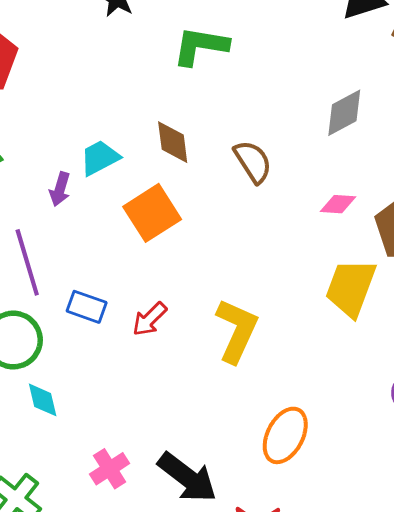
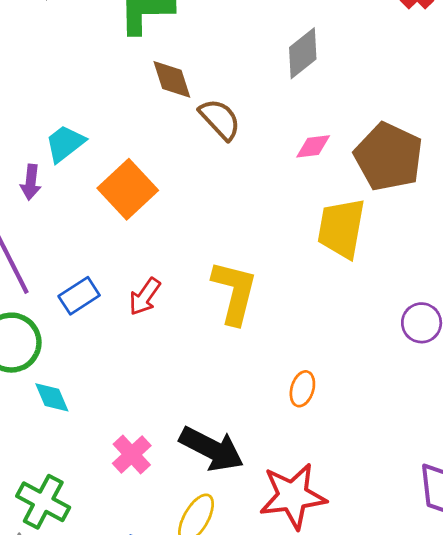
brown diamond: (173, 142) -> (172, 79), moved
blue rectangle: (87, 307) -> (79, 296), turned -42
orange ellipse: (285, 435) -> (302, 389), size x0.6

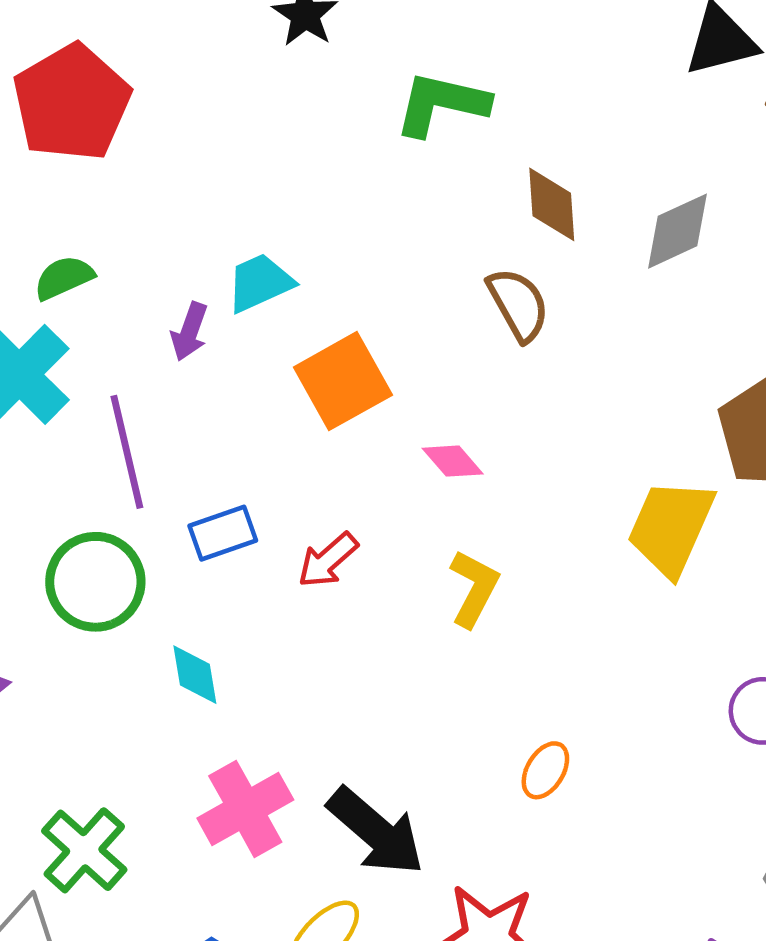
brown diamond: (172, 79) -> (552, 204), moved
pink diamond: (313, 146) -> (453, 461), moved, turned 42
yellow L-shape: (234, 292) -> (474, 588), size x0.7
cyan diamond: (52, 397) -> (195, 675), moved
pink cross: (132, 454) -> (245, 809), size x1.4

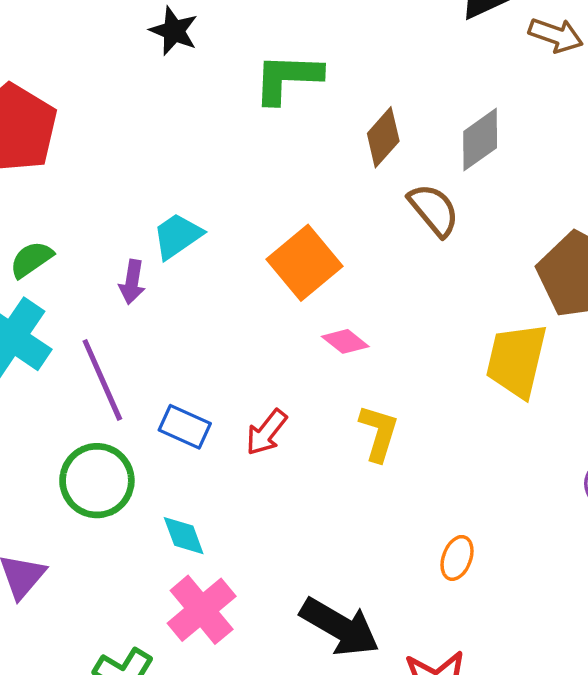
brown diamond: (552, 204) -> (383, 137), turned 56
brown semicircle: (518, 304) -> (434, 210), moved
orange square: (343, 381) -> (304, 263), moved
blue rectangle: (223, 533) -> (185, 427), turned 54
pink cross: (245, 809) -> (202, 610), moved

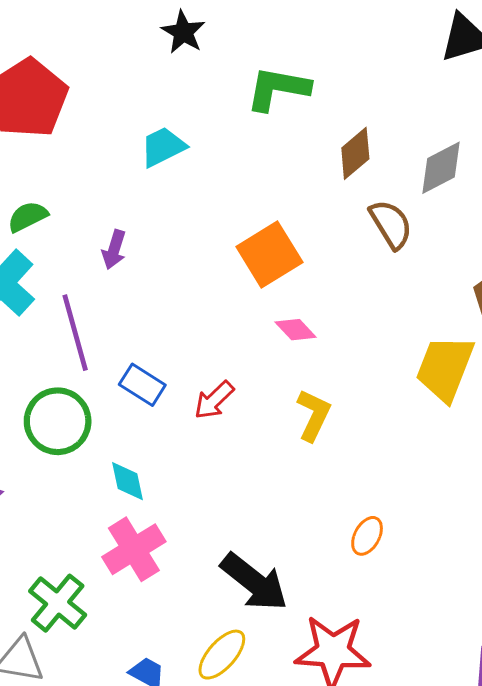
cyan trapezoid: (177, 236) -> (163, 147), moved

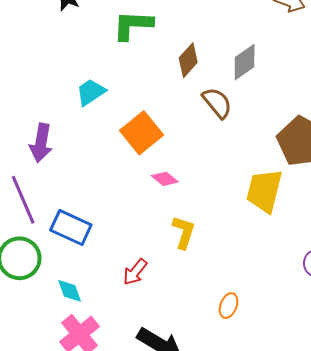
cyan trapezoid: (163, 147) -> (91, 92), moved
purple arrow: (114, 250) -> (41, 143), size x1.5
blue rectangle: (142, 385) -> (71, 228), size x1.4
red arrow: (214, 400) -> (135, 272), moved

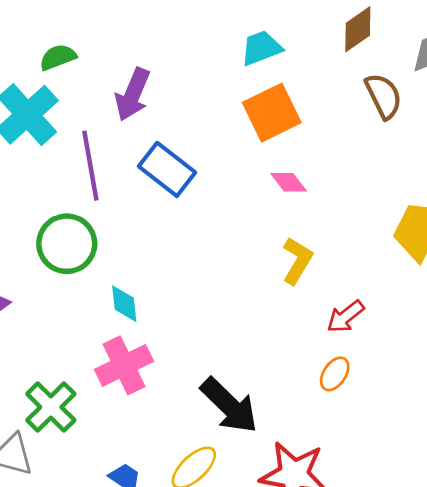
cyan trapezoid: (91, 92) -> (261, 48), moved
blue rectangle: (71, 228) -> (167, 169), moved
red arrow: (135, 272) -> (346, 317), moved

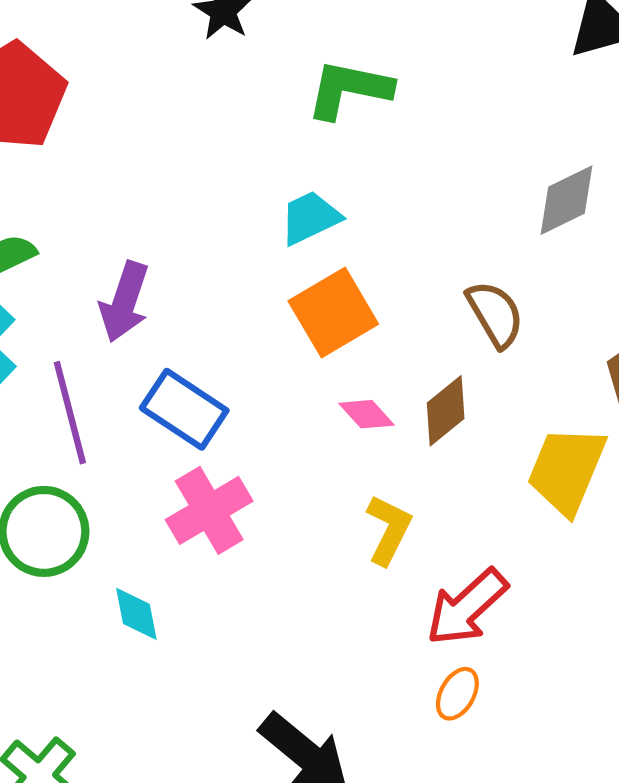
brown diamond: (358, 29) -> (446, 411), moved
brown semicircle: (384, 96) -> (495, 314), moved
red arrow: (346, 317) -> (467, 607), size x1.5
pink cross: (124, 365) -> (209, 510), moved

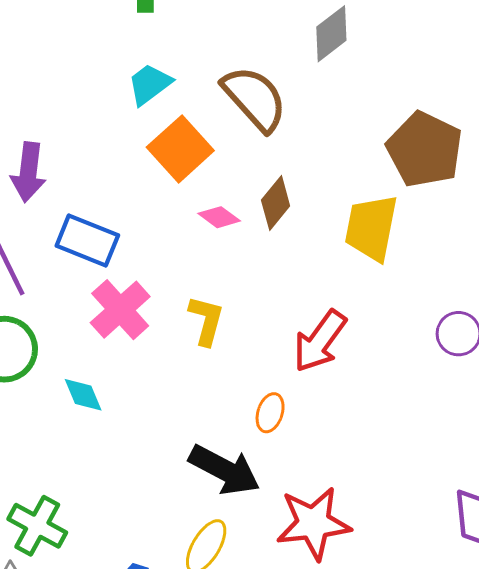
brown semicircle: (495, 314) -> (255, 98), moved, size x1.4
yellow L-shape: (389, 530) -> (206, 320), moved
orange ellipse: (457, 694) -> (270, 413), moved

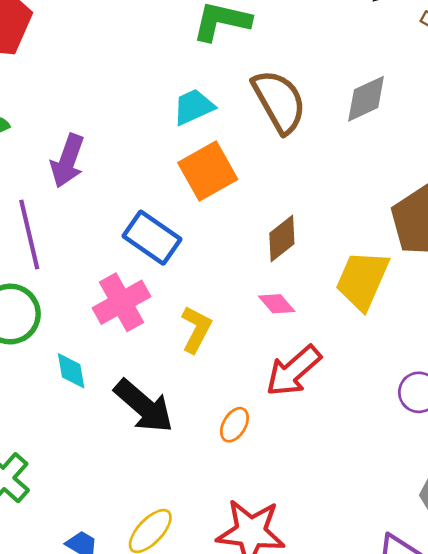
brown semicircle: (255, 98) -> (279, 101), moved
pink diamond: (219, 217) -> (277, 304), moved
blue rectangle: (87, 241) -> (152, 238), moved
black arrow: (224, 470) -> (144, 406), moved

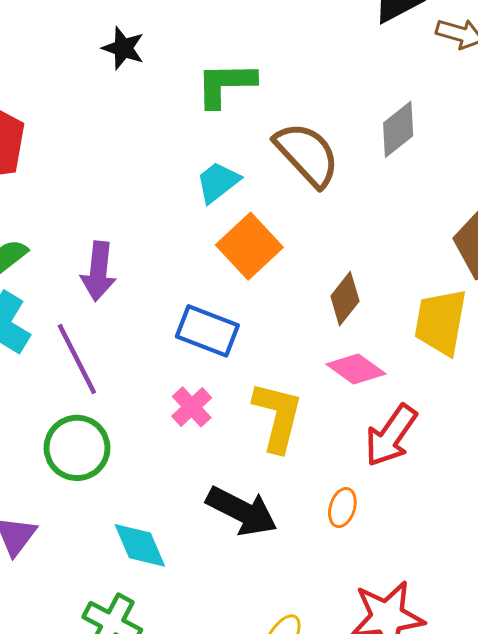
pink cross: (122, 302) -> (192, 407), size x0.7
pink diamond: (277, 304) -> (356, 369), size x1.4
yellow L-shape: (196, 329) -> (278, 417), size x1.4
cyan diamond: (71, 371) -> (140, 545), moved, size x1.4

